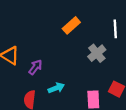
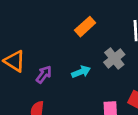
cyan arrow: (56, 88) -> (81, 72), moved

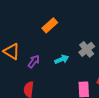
orange rectangle: (85, 27) -> (50, 25), moved

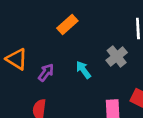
cyan arrow: (62, 59) -> (83, 70), turned -104

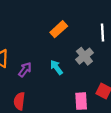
orange rectangle: (67, 25) -> (59, 29), moved

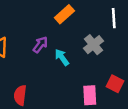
purple arrow: (25, 70) -> (40, 45), moved

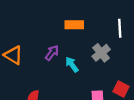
orange rectangle: (64, 14) -> (74, 25), turned 42

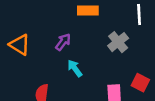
cyan arrow: (72, 65) -> (75, 68), moved

